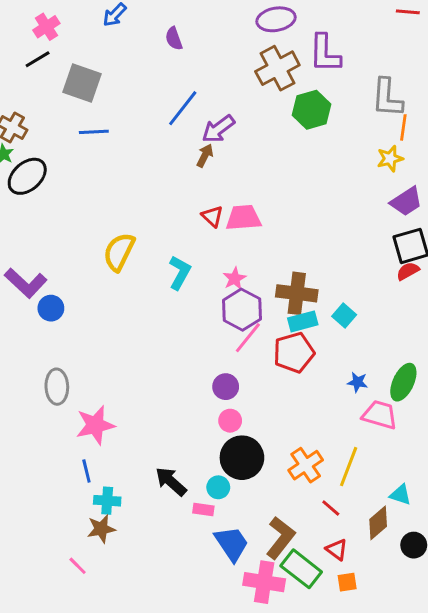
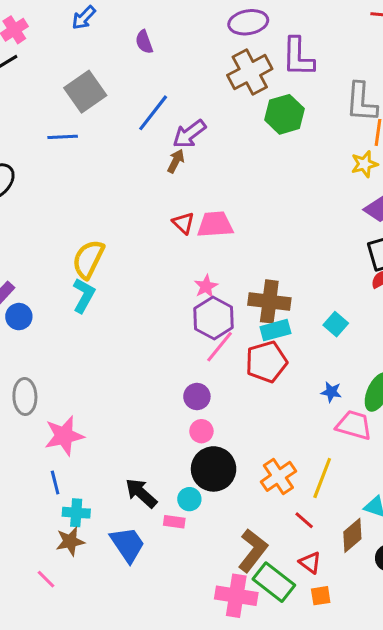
gray square: (82, 83) -> (85, 92), moved, turned 36
cyan L-shape: (180, 273) -> (84, 295), moved
cyan square: (344, 316) -> (336, 324), moved
blue trapezoid: (232, 544) -> (128, 544), moved

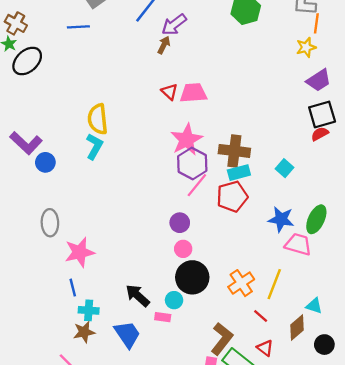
yellow semicircle: (88, 259) -> (98, 119), turned -32
pink star: (206, 286) -> (187, 140), size x1.8
blue star: (331, 392) -> (281, 219), size x1.6

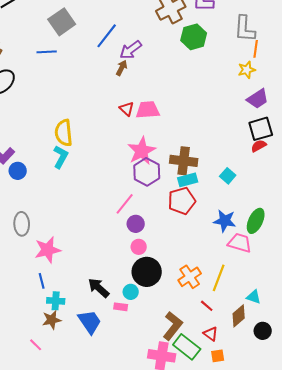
pink line: (197, 185) -> (125, 204), moved

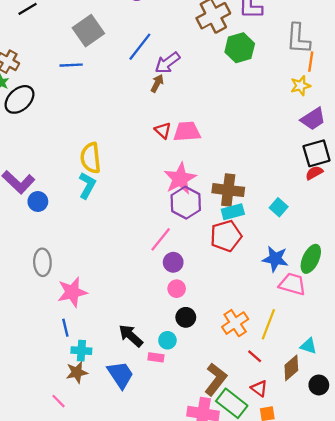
black circle: (147, 272) -> (186, 317), size x0.6

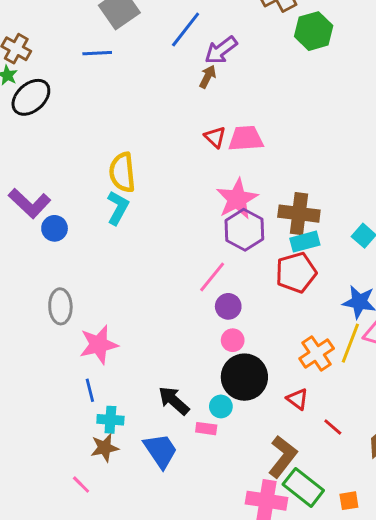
black circle: (186, 317) -> (244, 377), size x1.8
orange cross: (235, 323) -> (317, 353), moved
yellow line: (268, 324) -> (350, 343), moved
red triangle: (259, 388) -> (297, 399), moved

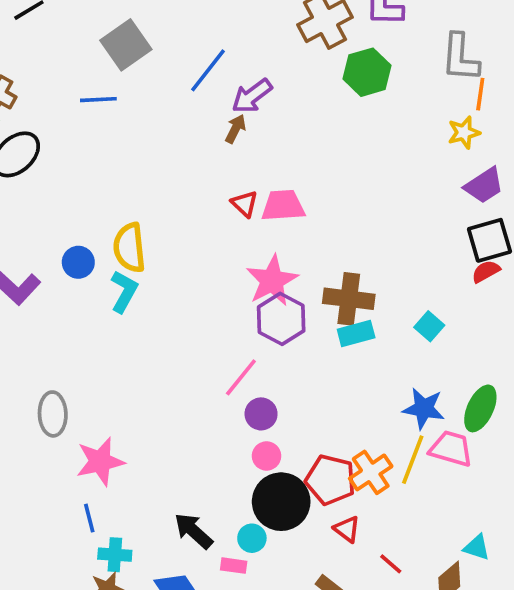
blue circle: (55, 228) -> (78, 262), moved
red pentagon: (296, 272) -> (330, 480), moved, turned 30

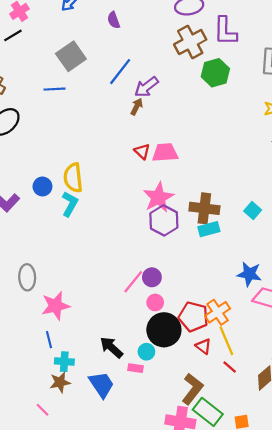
cyan square: (429, 326) -> (253, 211), moved
pink line: (241, 377) -> (133, 282), moved
yellow line: (413, 460) -> (226, 341), moved, turned -44

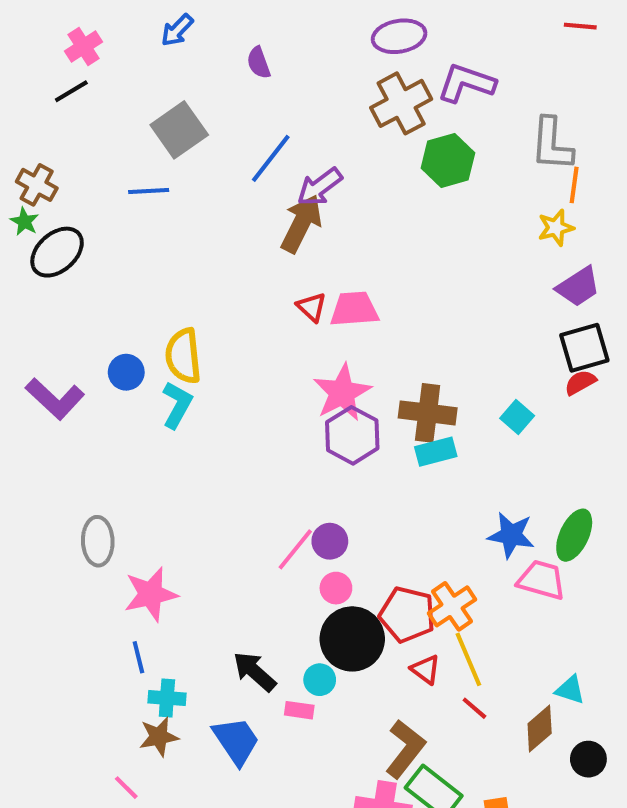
purple L-shape: (225, 31) -> (466, 83), turned 108
brown arrow: (137, 107) -> (301, 224), size x1.8

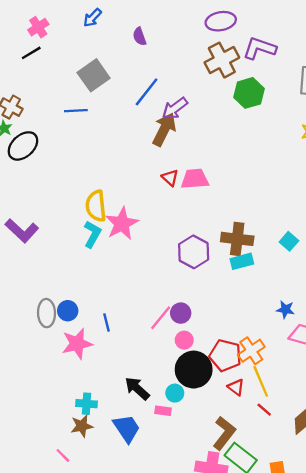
blue circle: (126, 372) -> (68, 311), moved
pink star: (342, 393) -> (122, 224), moved
blue star: (511, 535) -> (285, 310), size x0.7
blue line: (138, 657) -> (107, 322), moved

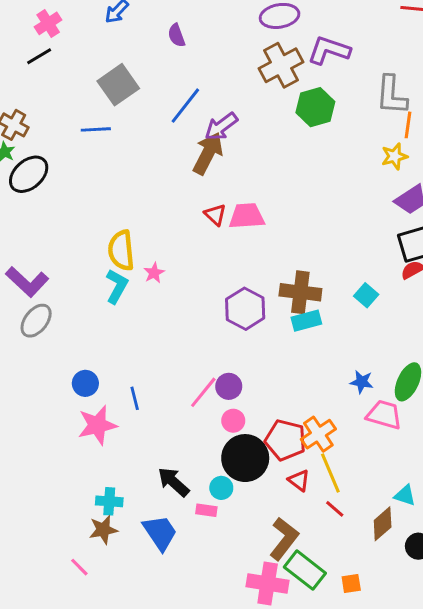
pink star: (122, 224) -> (154, 273), size x0.5
gray ellipse: (47, 313) -> (36, 321), moved, turned 40

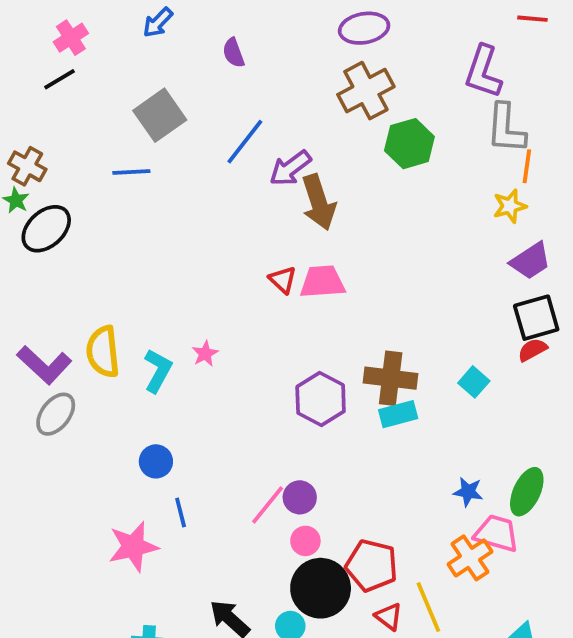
purple L-shape: (329, 50) -> (483, 72), moved, turned -90
brown arrow: (208, 153) -> (319, 202), moved, turned 135
yellow semicircle: (121, 250) -> (103, 352), moved
blue circle: (85, 383) -> (156, 461), moved
orange cross: (318, 434) -> (470, 558), moved

